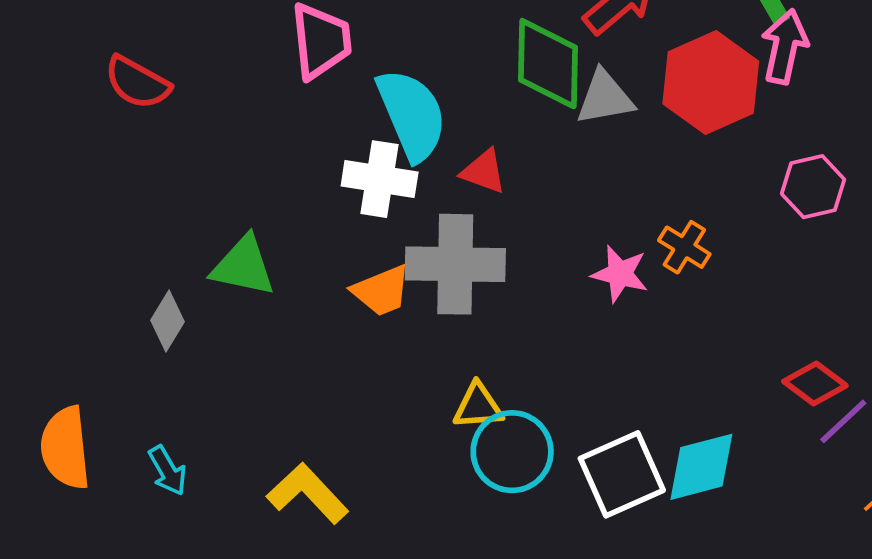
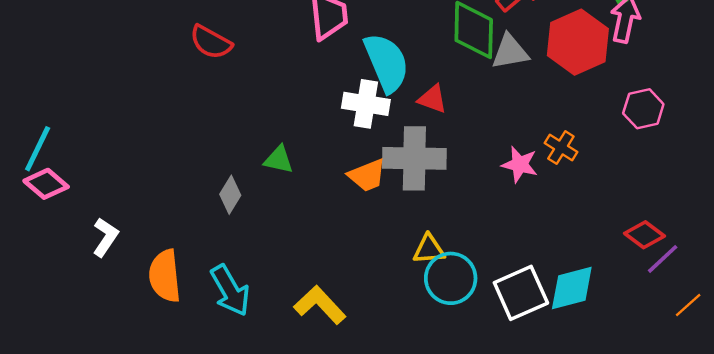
green triangle: (243, 266) -> (279, 160), size x0.7
cyan arrow: (168, 471) -> (230, 290), size x1.6

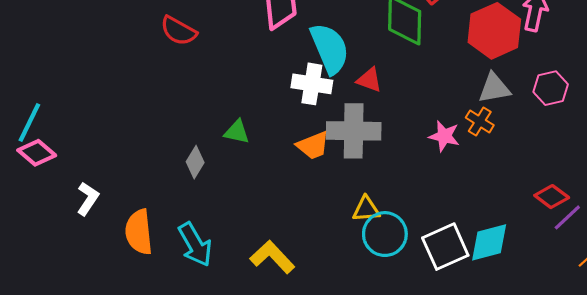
gray triangle: (510, 52) -> (494, 88), moved

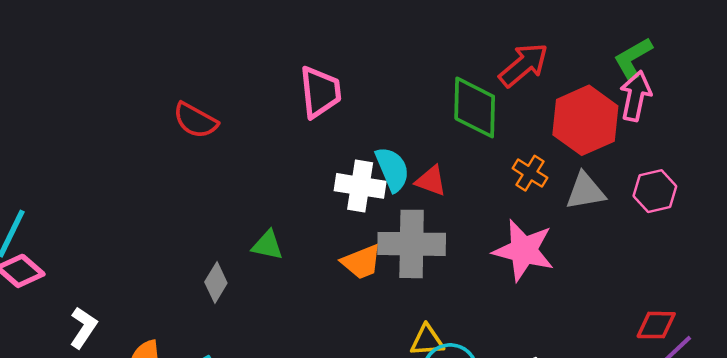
cyan semicircle: (330, 49) -> (392, 169), moved, size x0.7
orange cross: (480, 121) -> (530, 173), moved
pink star: (444, 136) -> (524, 250), size x1.6
red diamond: (552, 197) -> (656, 325), turned -36

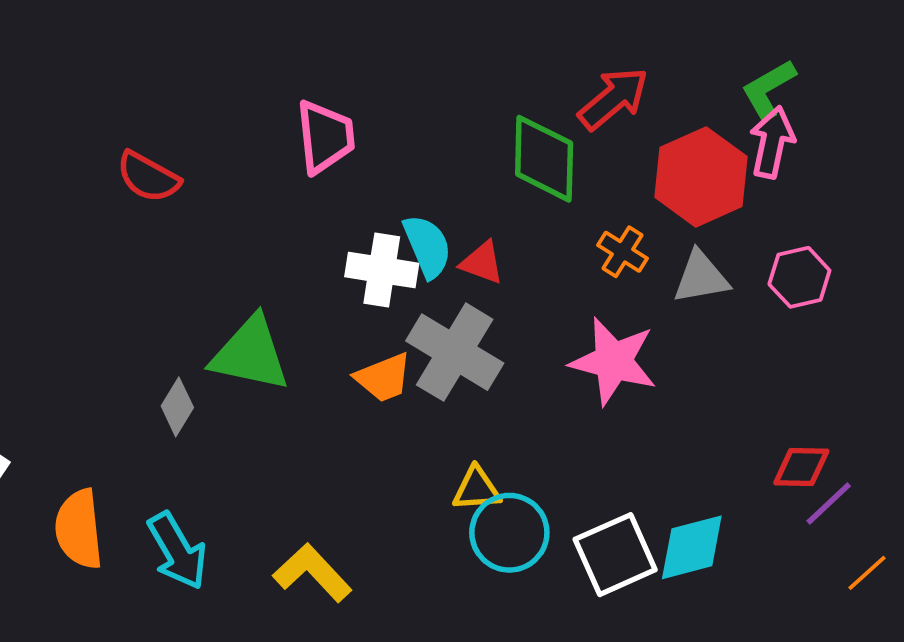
gray cross: (412, 244) -> (455, 352), turned 30
green triangle: (267, 245) -> (250, 354), size x1.8

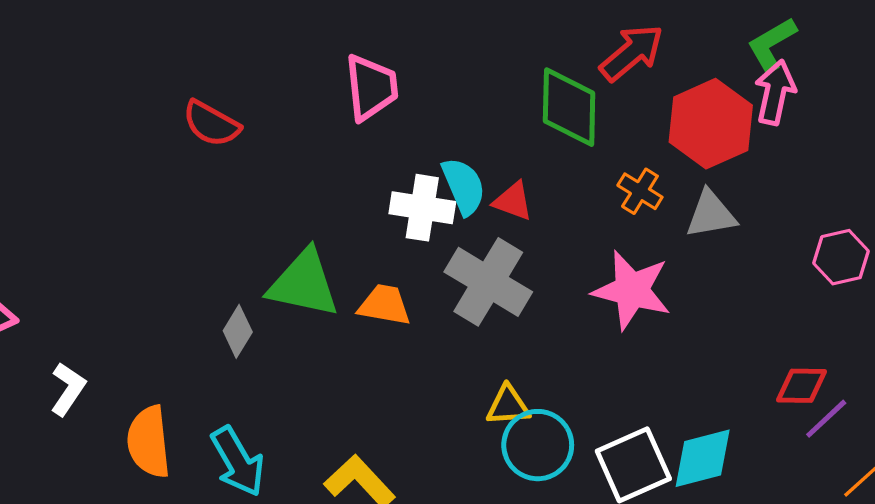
pink hexagon: (799, 277) -> (841, 257), moved
orange trapezoid: (384, 378) -> (384, 305), moved, turned -148

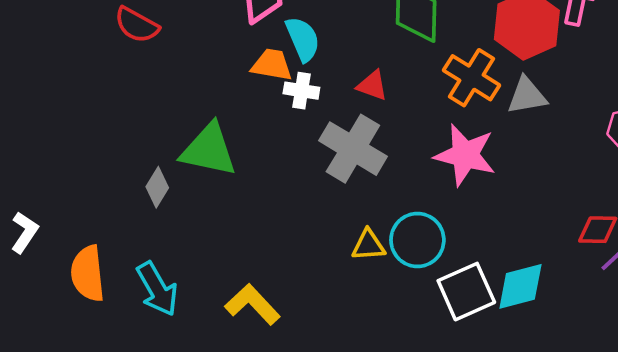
cyan semicircle: (464, 186) -> (303, 39), moved
orange cross: (640, 191) -> (471, 78), size x1.6
white cross: (422, 208) -> (301, 91), size x0.7
orange trapezoid: (384, 305) -> (272, 65), moved
cyan circle: (538, 445) -> (417, 240), moved

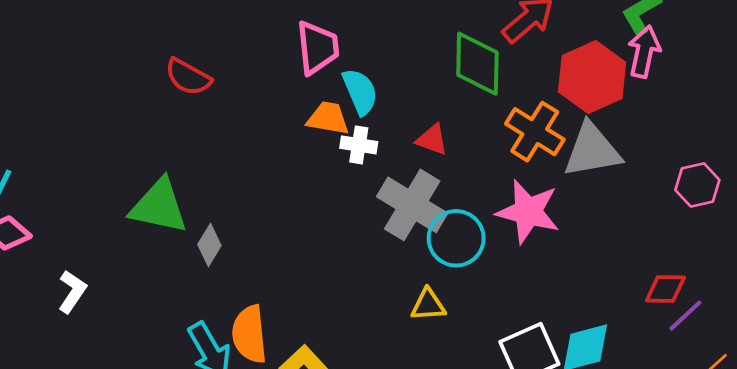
gray triangle: (527, 96) -> (592, 150), size x1.4
green triangle: (209, 150) -> (159, 206), moved
cyan circle: (417, 240) -> (456, 238), moved
orange semicircle: (88, 273) -> (249, 334), moved

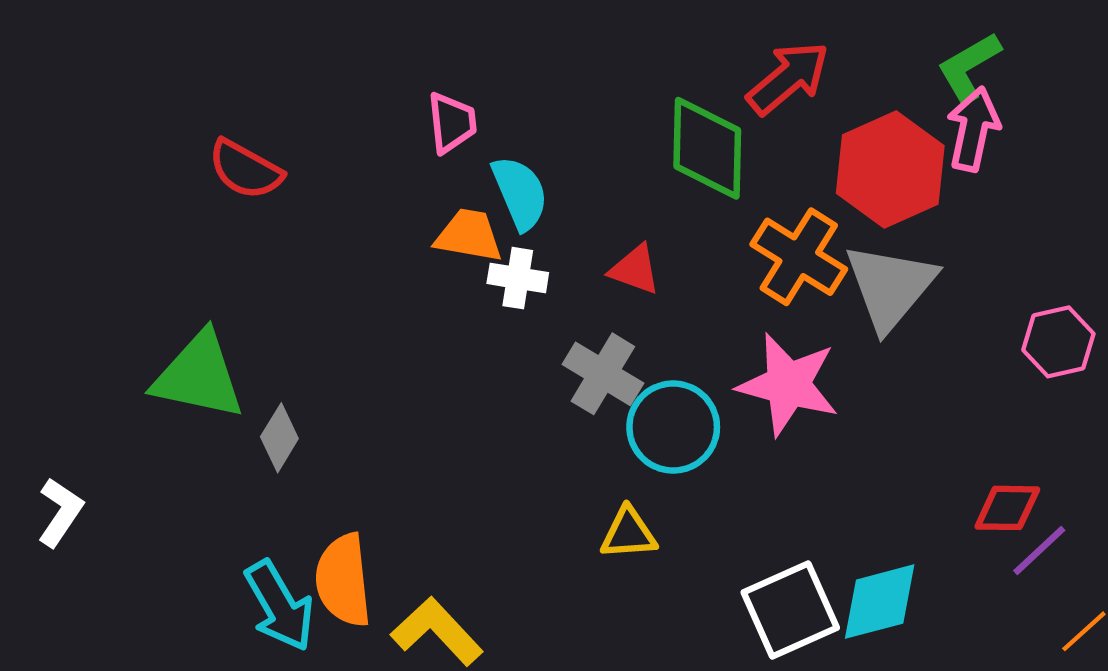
pink trapezoid: (317, 48) -> (452, 123), size x0.7
gray triangle: (592, 150) -> (890, 287), turned -40
gray cross: (412, 205) -> (603, 374), size x0.7

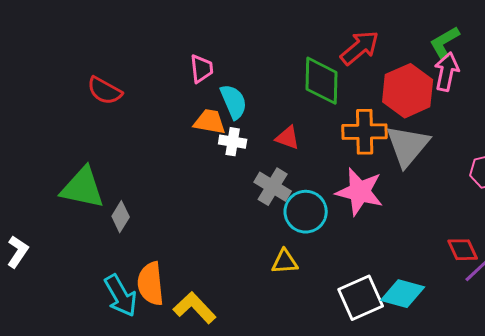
orange cross: (799, 257) -> (365, 132), turned -33
red diamond: (1007, 508) -> (463, 250), turned 64
cyan diamond: (880, 602) -> (403, 294), turned 30

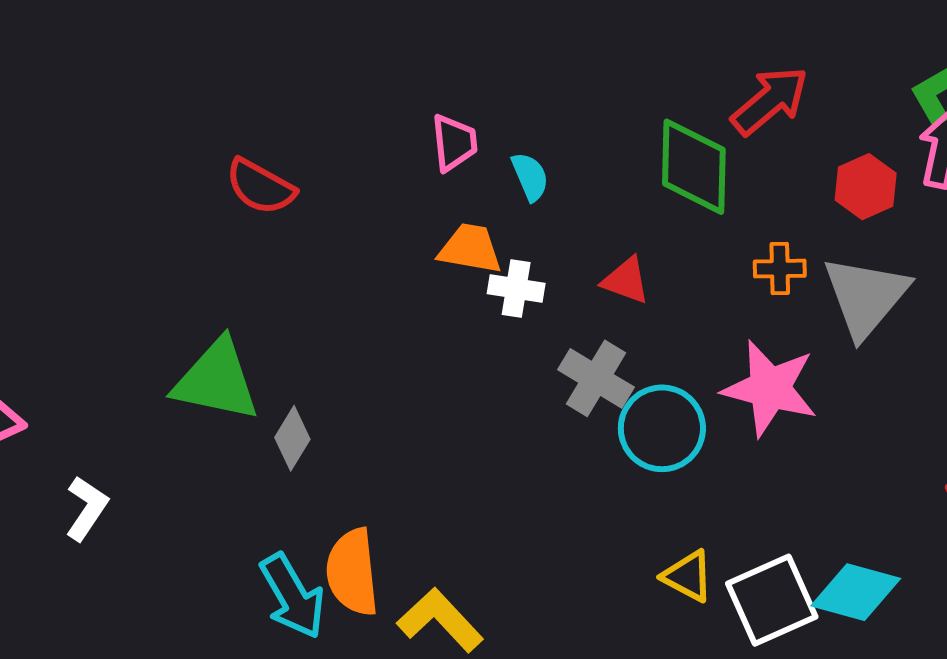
red hexagon: (408, 91) -> (866, 187), size x0.6
cyan semicircle: (234, 102) -> (530, 177), moved, size x0.7
orange cross: (365, 132) -> (780, 269), size x0.6
yellow triangle: (285, 262) -> (688, 576), moved, turned 32

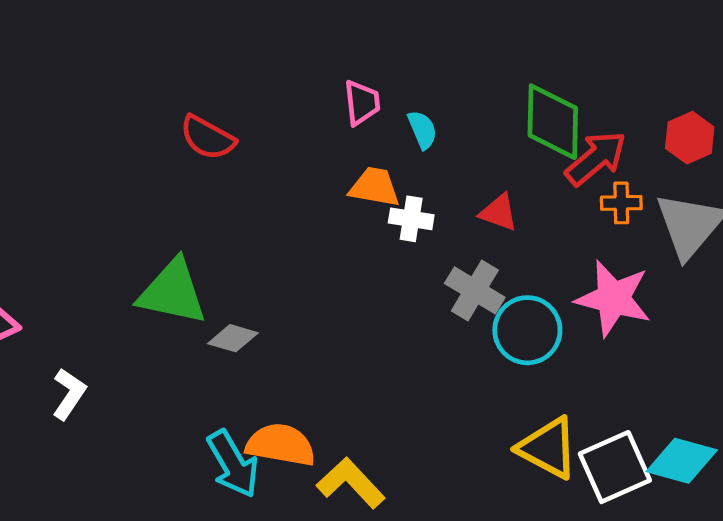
red arrow: (770, 101) -> (596, 158), moved
gray diamond: (292, 438) -> (233, 338), turned 75
orange semicircle: (352, 572) -> (281, 445), turned 106
yellow triangle: (688, 576) -> (548, 448), size x1.5

